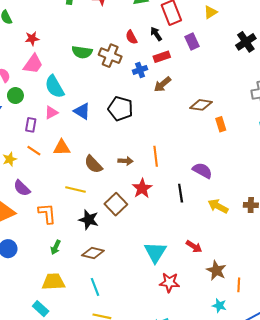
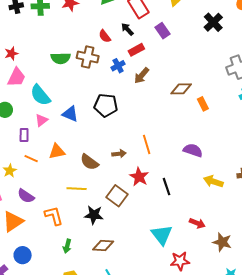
black line: (181, 193) -> (167, 187), moved

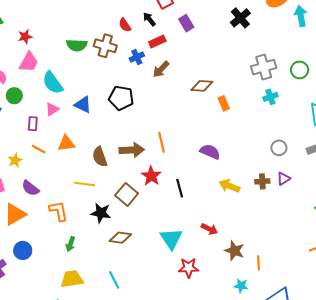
brown arrow: (119, 154) -> (132, 150), size x1.6
brown semicircle: (89, 162) -> (100, 157), turned 30
brown diamond: (103, 245) -> (120, 238), moved

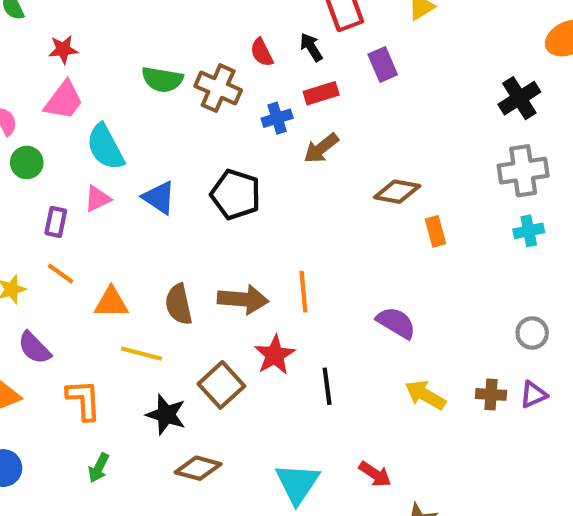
black cross: (240, 18) -> (519, 98), moved
orange triangle: (66, 143) -> (111, 302), moved

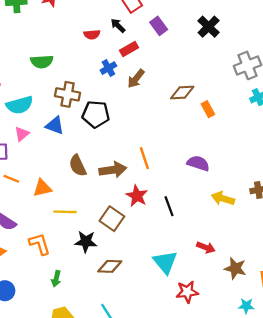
red semicircle: (262, 52) -> (92, 34), turned -56
brown cross: (218, 88) -> (68, 94), moved
black cross: (519, 98) -> (209, 27), moved
cyan semicircle: (105, 147) -> (20, 105), turned -64
brown semicircle: (179, 304) -> (78, 166), moved

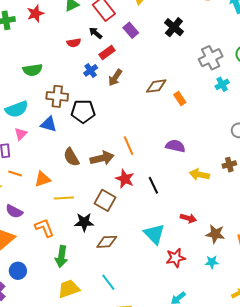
green arrow: (56, 279) -> (61, 256), size x1.5
cyan star: (246, 306) -> (212, 262), moved

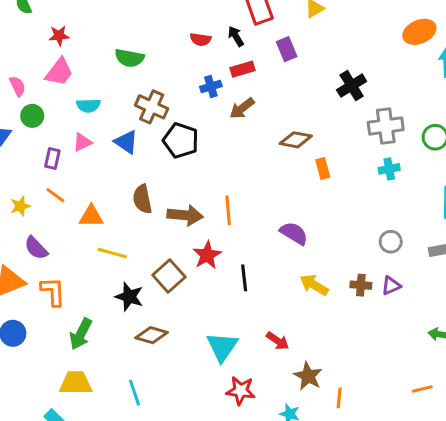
black cross: (174, 27) -> (352, 86), moved
cyan semicircle: (17, 109) -> (88, 105), size x0.7
orange L-shape: (44, 228) -> (53, 292), moved

